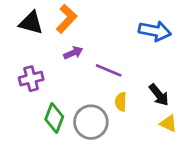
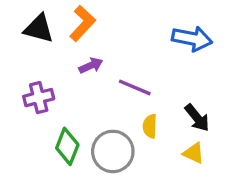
yellow triangle: (168, 123) -> (194, 153), moved

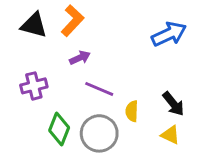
blue arrow: (192, 39) -> (169, 34), turned -36
purple line: (135, 87) -> (99, 89), moved

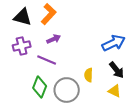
blue arrow: (169, 34) -> (114, 43), moved
purple cross: (34, 86) -> (22, 46), moved
purple line: (99, 89) -> (47, 60), moved

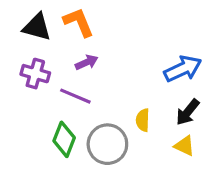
orange L-shape: (49, 14) -> (79, 22), turned -65
purple cross: (22, 46) -> (35, 74), turned 30
black arrow: (117, 70) -> (188, 112), turned 78

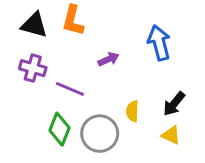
orange L-shape: (79, 22) -> (73, 21), turned -144
purple arrow: (87, 62) -> (109, 59), moved
blue arrow: (183, 69) -> (159, 43), moved, turned -80

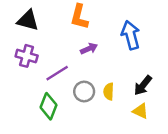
orange L-shape: (73, 21) -> (79, 17), moved
purple line: (70, 89) -> (57, 73), turned -55
gray circle: (100, 134) -> (84, 92), moved, size x0.7

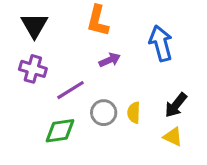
black triangle: (28, 20) -> (34, 25), turned 45
green diamond: (49, 106) -> (60, 131), turned 60

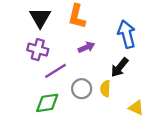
black triangle: (34, 25) -> (40, 18), moved
purple cross: (33, 69) -> (38, 50), moved
black arrow: (176, 105) -> (120, 67), moved

